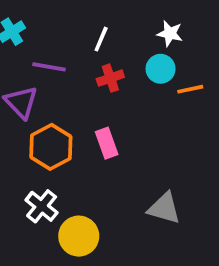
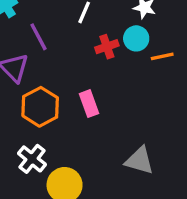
purple line: (49, 67) -> (39, 37), turned 52
red cross: (110, 78) -> (107, 47), moved

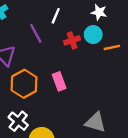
purple line: (39, 37) -> (36, 33), moved

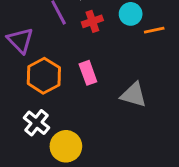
red cross: (72, 40) -> (92, 21), moved
gray triangle: (95, 122) -> (134, 95), moved

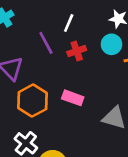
pink rectangle: (88, 73) -> (73, 98), turned -50

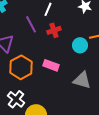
cyan circle: (111, 44) -> (80, 45), moved

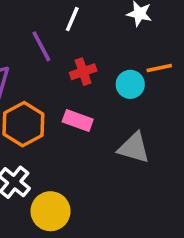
red cross: (54, 30) -> (83, 72), moved

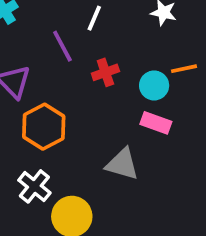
pink rectangle: (78, 121) -> (156, 123), moved
gray triangle: (134, 148) -> (122, 164), moved

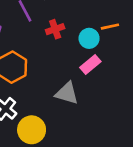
pink rectangle: (156, 123) -> (90, 64), turned -60

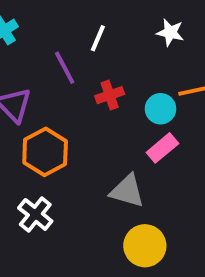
yellow circle: (32, 130) -> (145, 246), moved

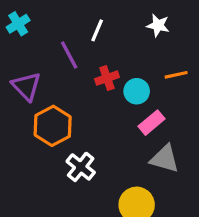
cyan circle: (161, 109) -> (137, 91), moved
gray triangle: (127, 191) -> (165, 159), moved
white cross: (35, 214) -> (81, 167), moved

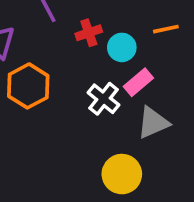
gray triangle: (165, 159) -> (153, 123), turned -40
white cross: (81, 167) -> (103, 99), moved

